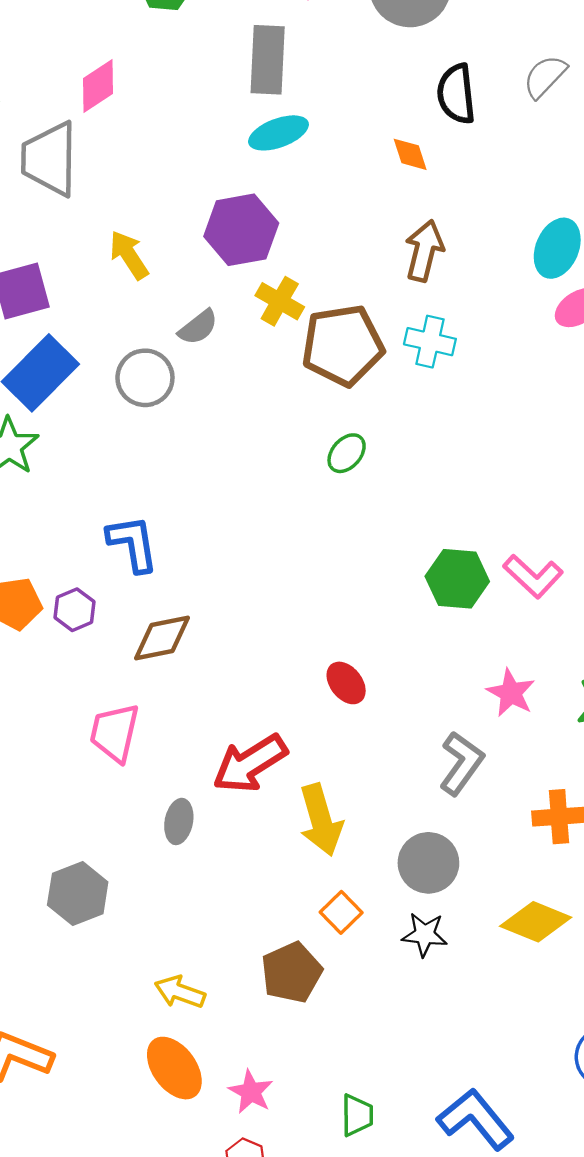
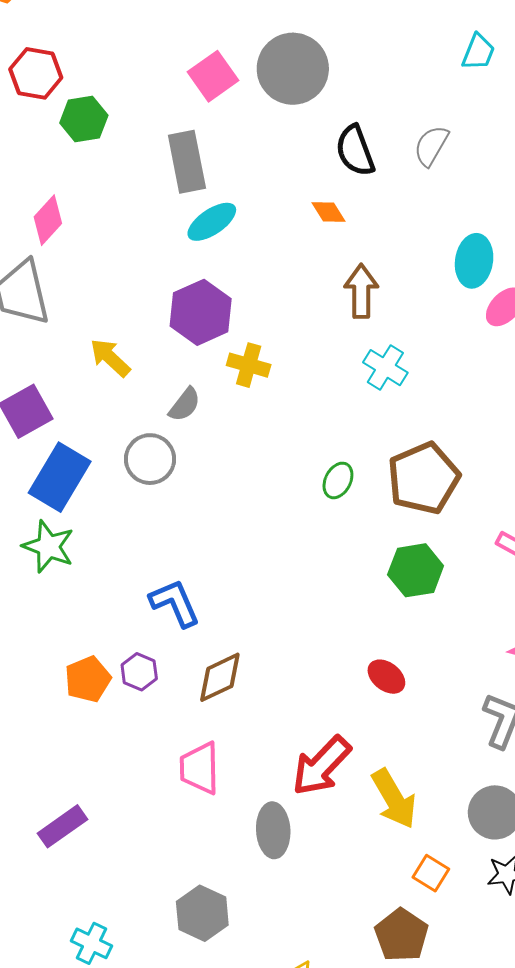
gray semicircle: (545, 77) -> (431, 146), moved
cyan cross: (430, 342) -> (385, 368), turned 33
brown pentagon: (343, 345) -> (424, 478), moved
green hexagon: (457, 579) -> (416, 570), moved
gray ellipse: (179, 821) -> (273, 830), size x1.4

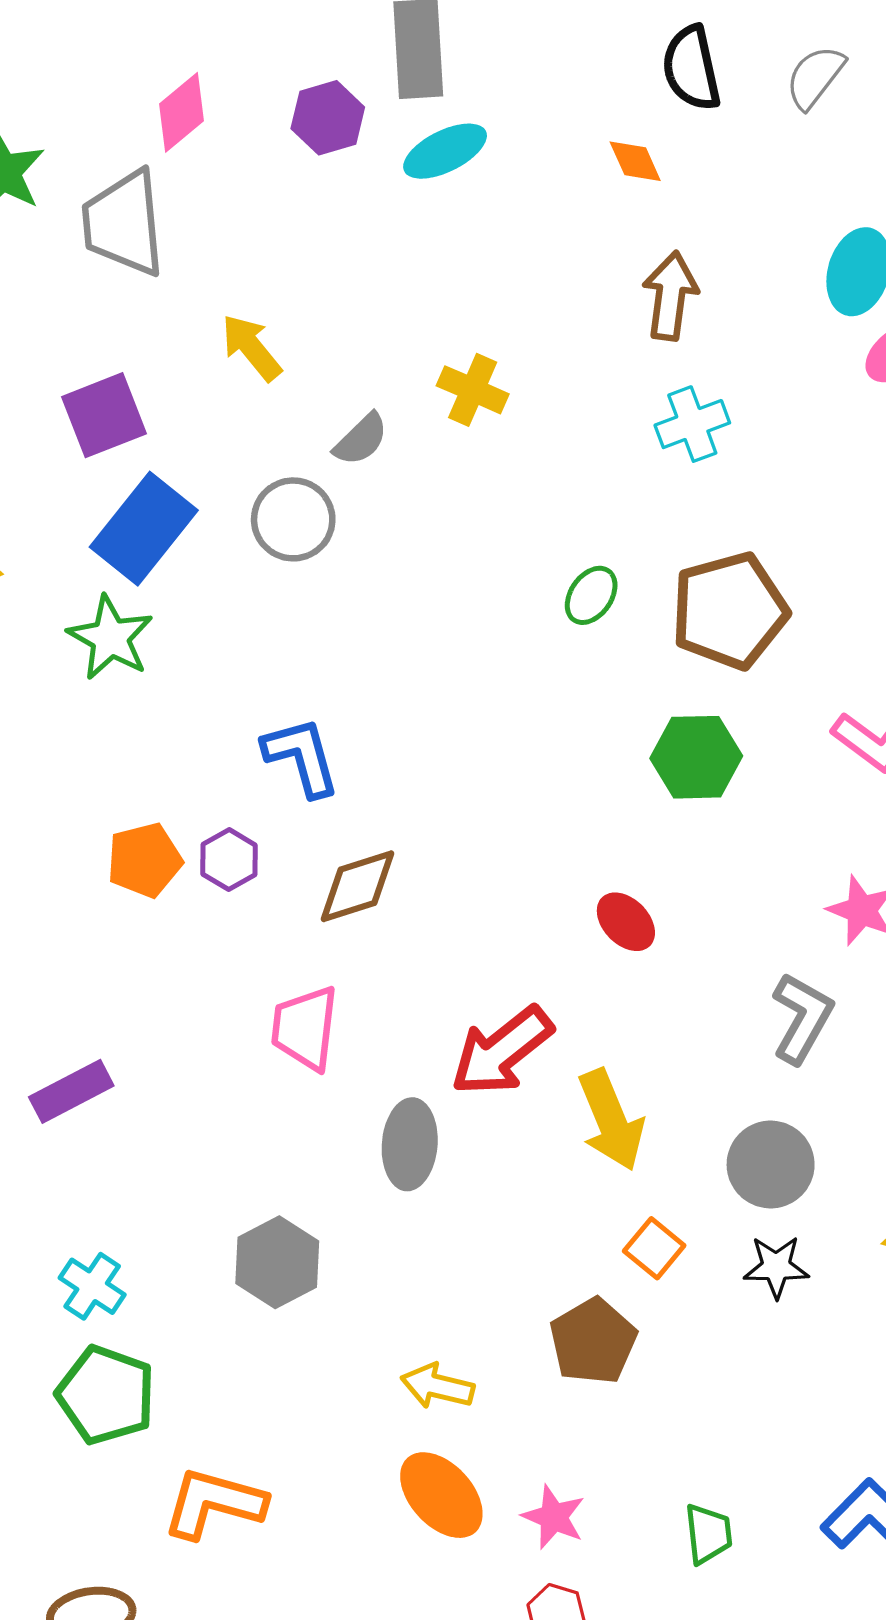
purple hexagon: (201, 312) -> (328, 118), moved, size x0.7
cyan cross: (385, 368) -> (692, 424), turned 30

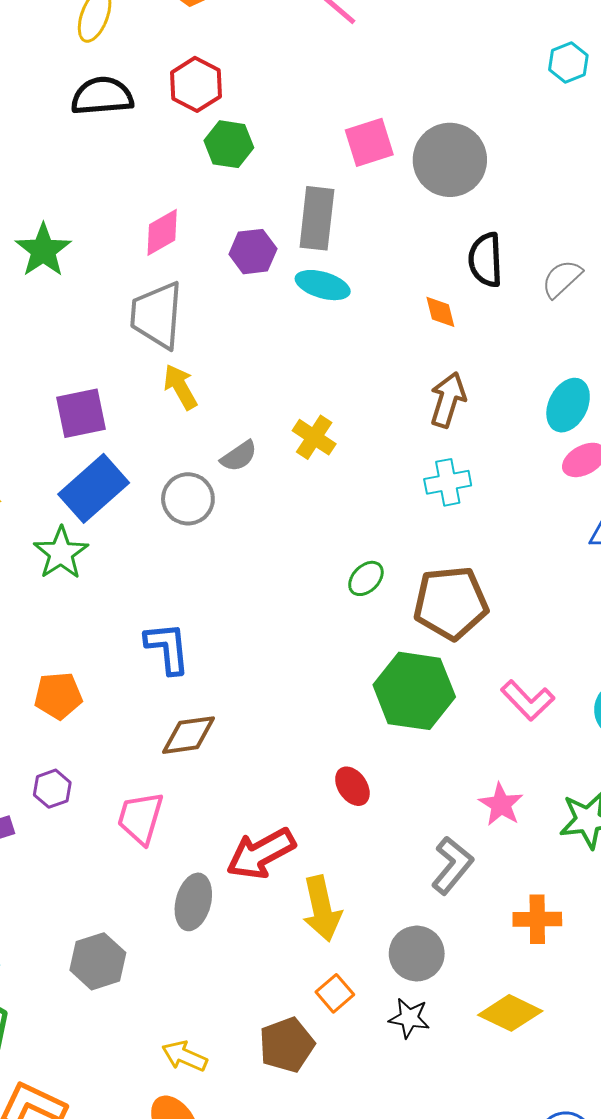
cyan ellipse: (445, 151) -> (323, 285), turned 33
gray trapezoid: (124, 223) -> (157, 315), moved
green hexagon: (696, 757) -> (414, 691), size x1.4
purple hexagon: (229, 860) -> (52, 789), moved

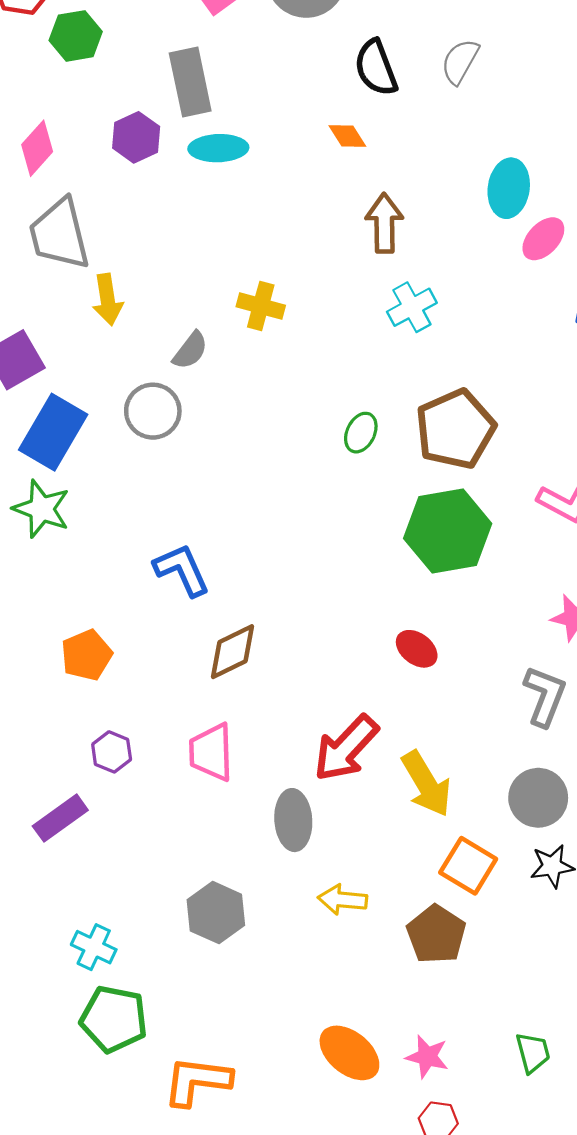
yellow arrow: (180, 387) -> (108, 300), turned -141
orange square: (335, 993) -> (468, 866), size x1.4
yellow arrow: (185, 1056) -> (343, 900), moved

